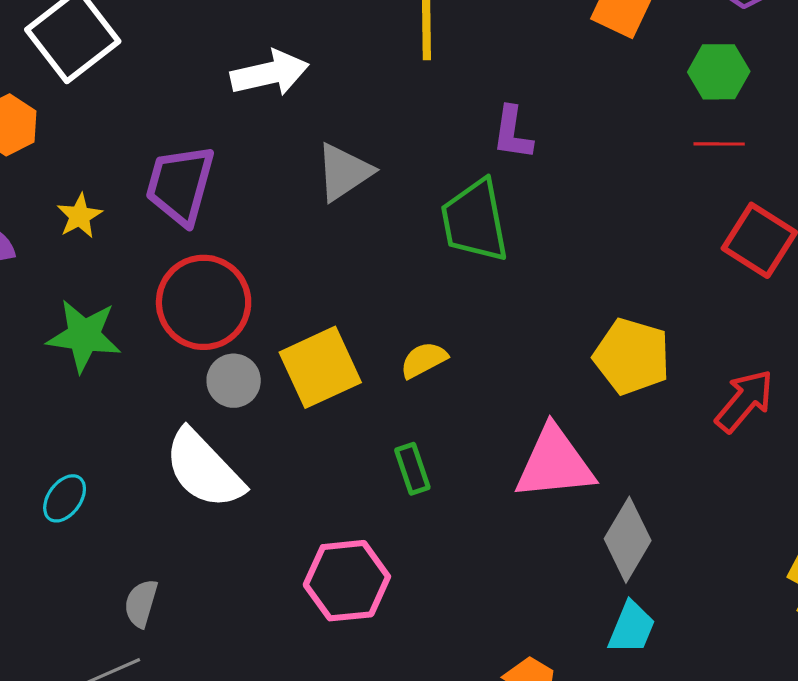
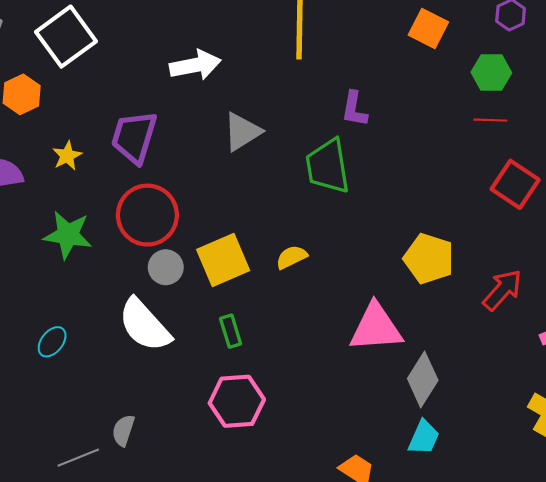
green rectangle: (412, 469) -> (231, 331), moved
gray semicircle: (141, 603) -> (123, 430), moved

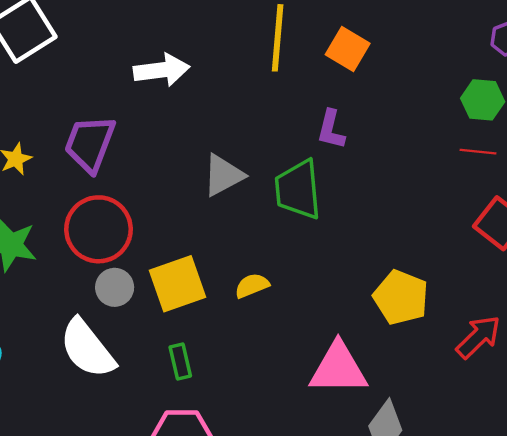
orange square: (428, 28) -> (348, 49), moved
gray triangle: (242, 132) -> (223, 175), moved

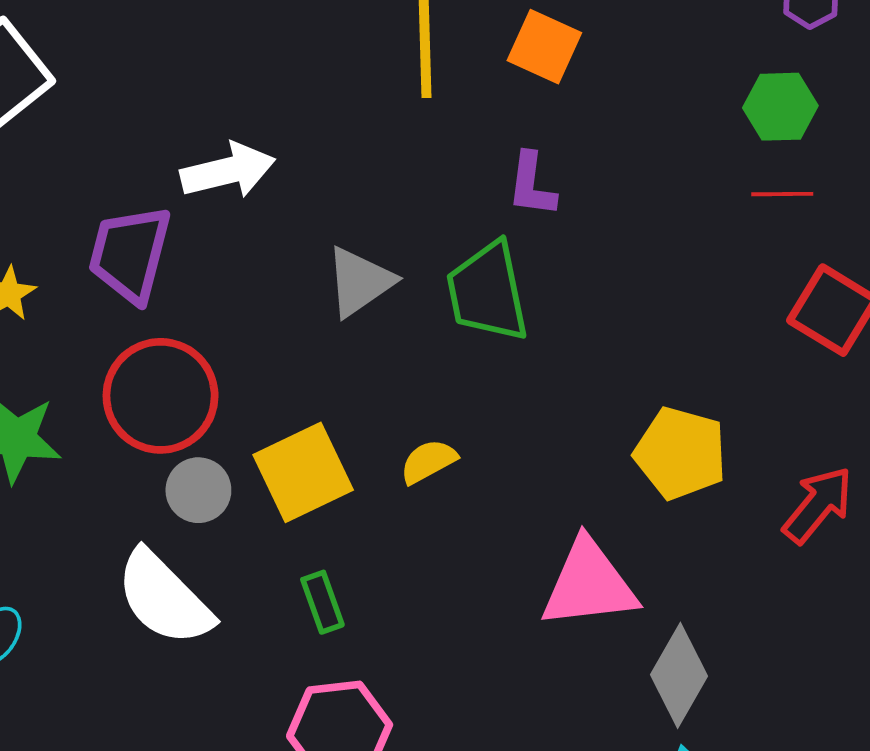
white arrow: (162, 70) -> (228, 171), moved

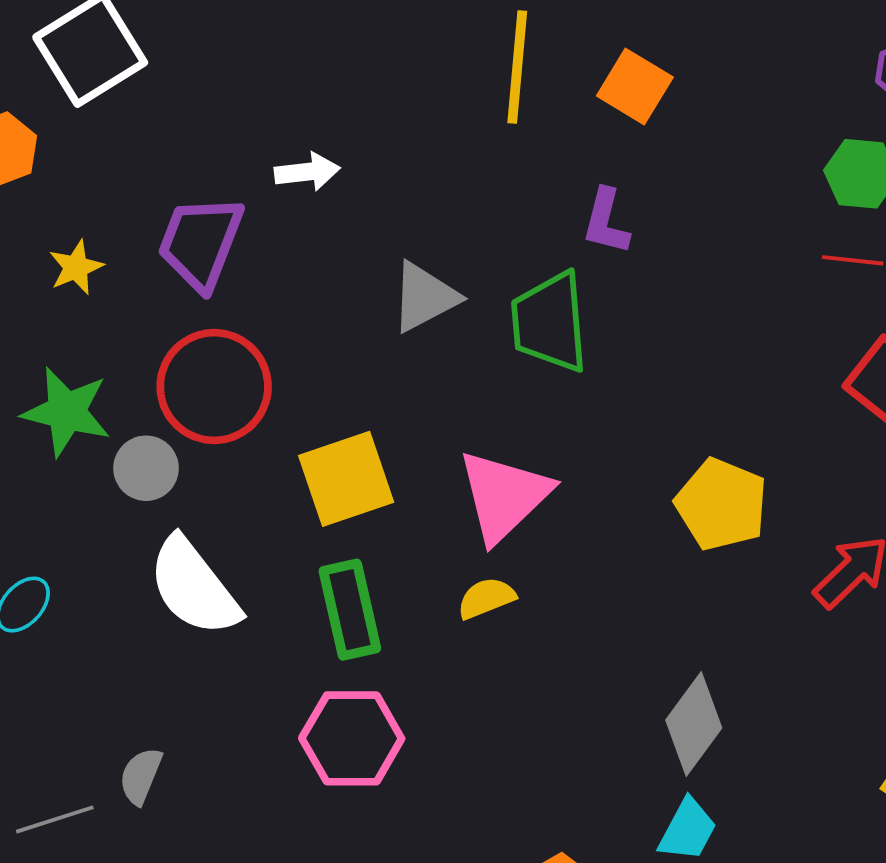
white arrow: (228, 171) -> (307, 172), size x0.7
yellow semicircle: (428, 461) -> (486, 598), moved
gray circle: (198, 490) -> (146, 468), moved
pink triangle: (589, 584) -> (504, 496), moved, turned -44
green rectangle: (322, 602) -> (350, 610), size x1.6

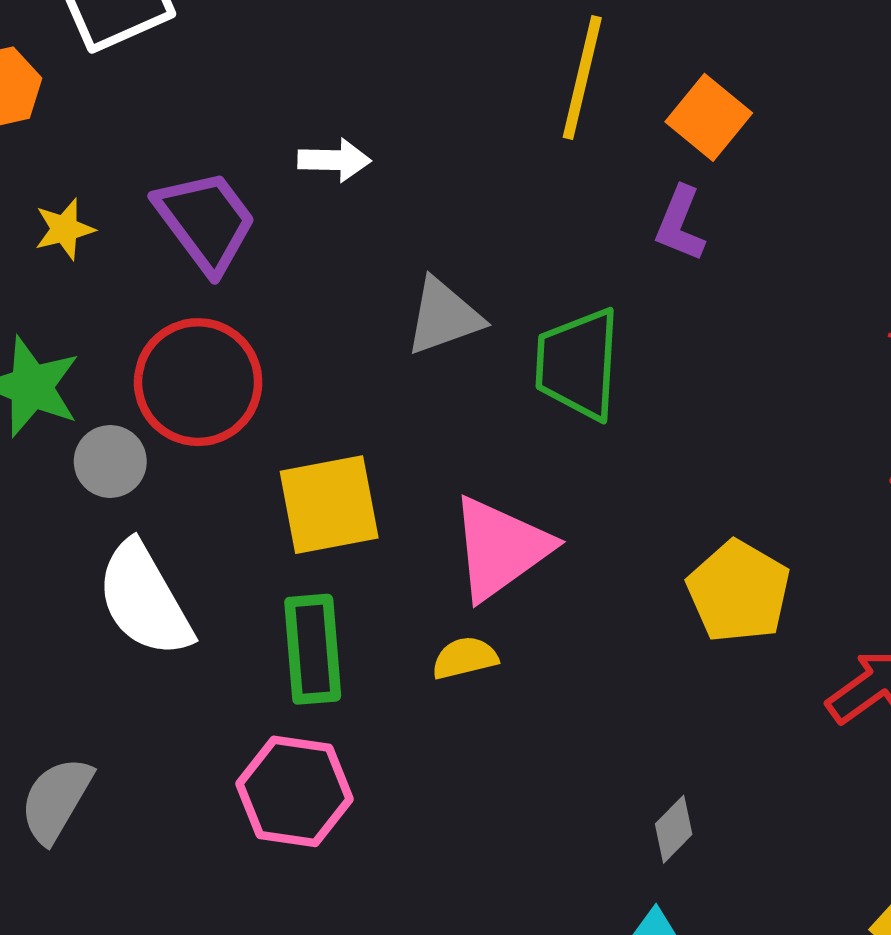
purple L-shape: (606, 221) -> (680, 224), moved
purple trapezoid: (201, 243) -> (206, 221), turned 114
gray diamond: (694, 724) -> (674, 829), size x0.6
gray semicircle: (141, 776) -> (56, 800), size x1.4

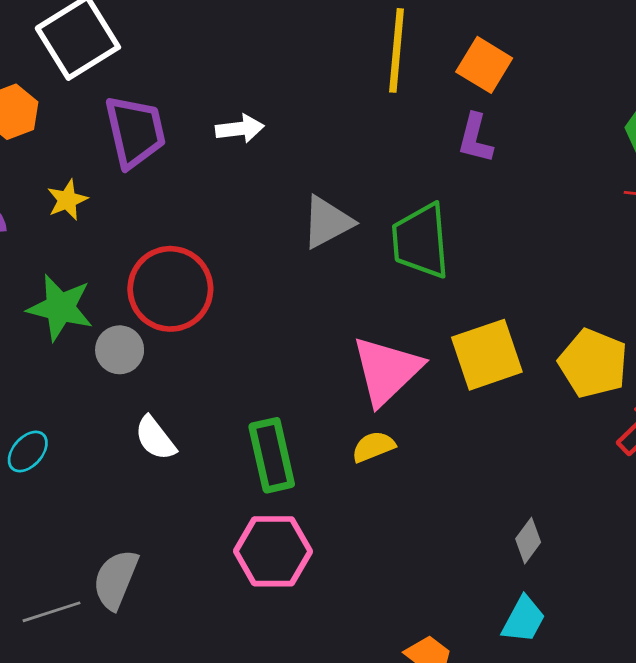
purple trapezoid: (206, 221) -> (135, 132), moved, turned 32
yellow square: (329, 505) -> (487, 355), moved
yellow pentagon: (739, 592) -> (593, 363), moved
white semicircle: (144, 600) -> (155, 438), size x0.6

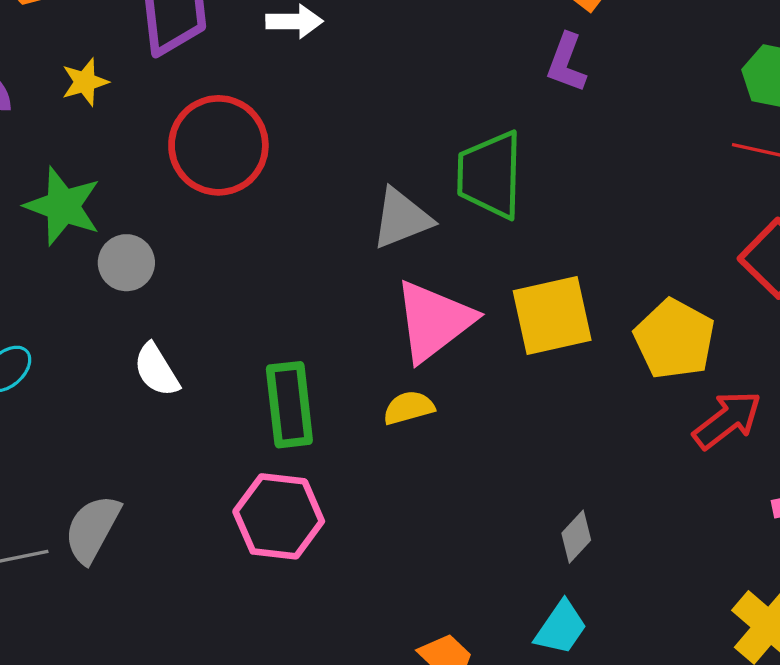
gray triangle: (327, 222) -> (402, 219), moved
red circle: (170, 289) -> (218, 145), moved

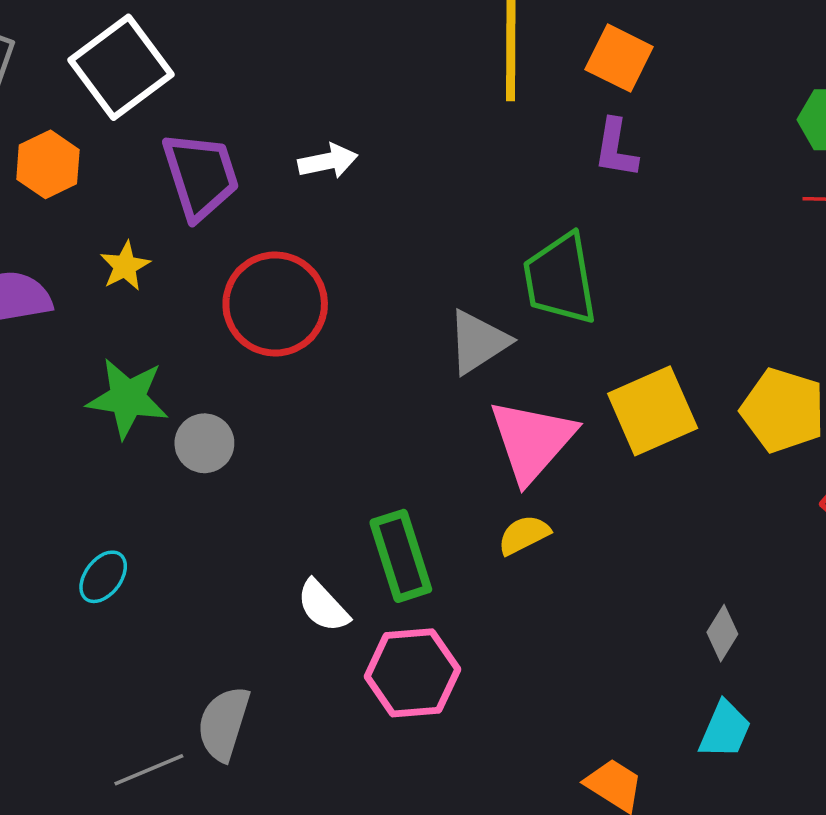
white semicircle: (156, 370) -> (323, 606), moved

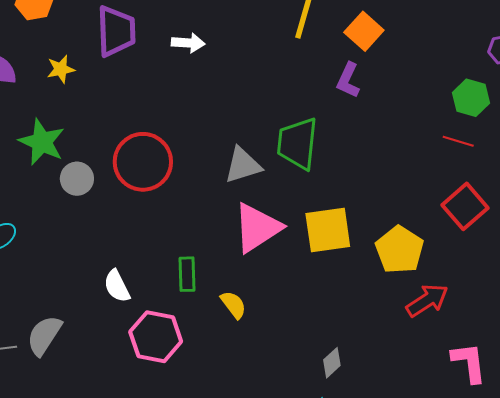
red circle: (275, 304) -> (143, 162), moved
yellow semicircle: (524, 535) -> (233, 305), moved, turned 64
green rectangle: (401, 556) -> (187, 274), moved, size x0.7

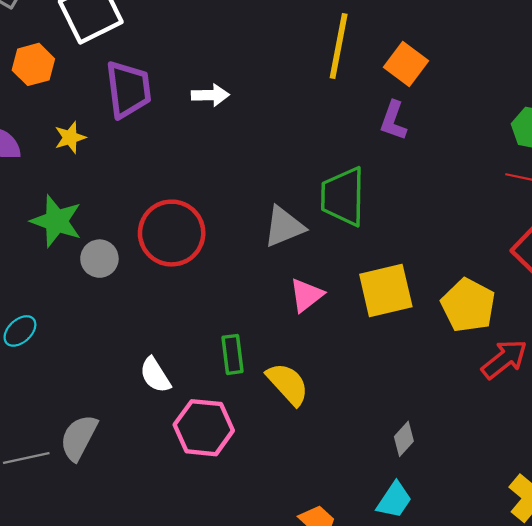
pink triangle: (257, 228) -> (306, 295), size x0.6
yellow semicircle: (233, 305) -> (288, 384), size x1.4

